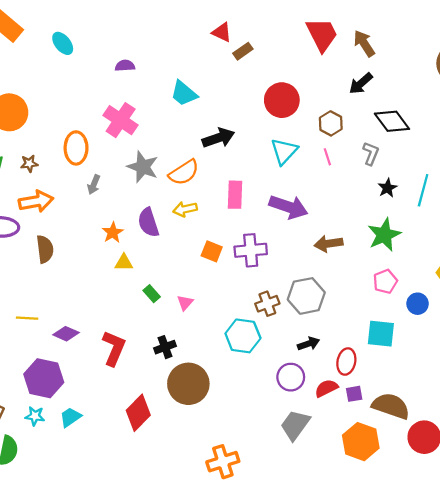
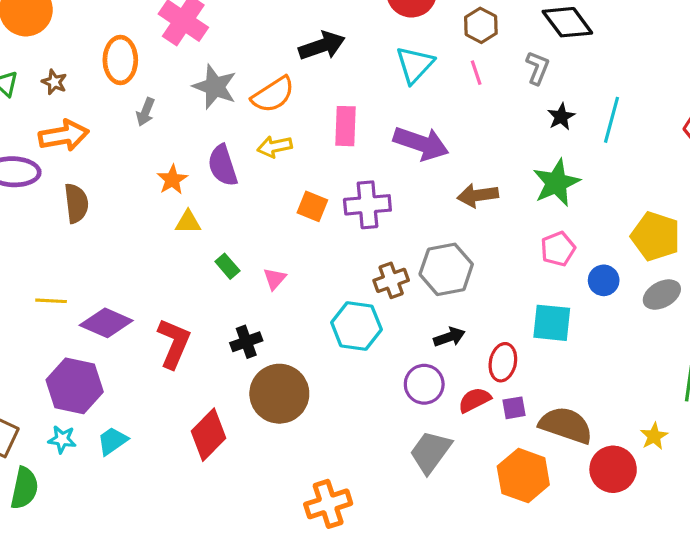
brown star: (29, 164) -> (54, 82), turned 30
purple diamond: (66, 334) -> (106, 323), size x1.4

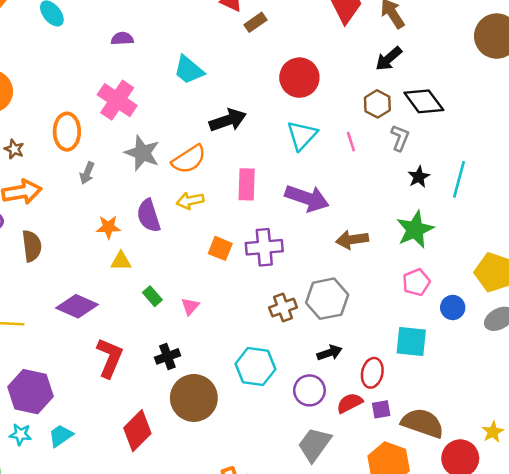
brown hexagon: (481, 25) -> (377, 104), moved
orange star: (172, 180) -> (108, 227), turned 30
purple diamond: (106, 323) -> (77, 306), moved
cyan hexagon: (356, 326) -> (255, 367), moved

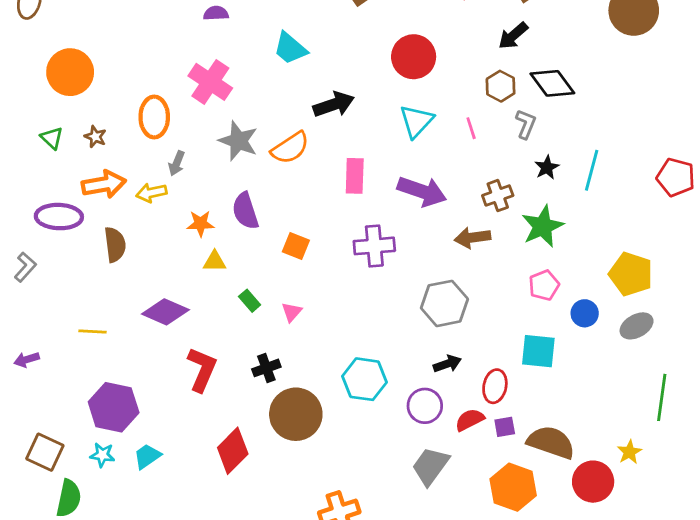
yellow arrow: (190, 201) -> (151, 193), moved
orange square: (220, 248) -> (296, 246), moved
brown cross: (283, 307) -> (498, 196), moved

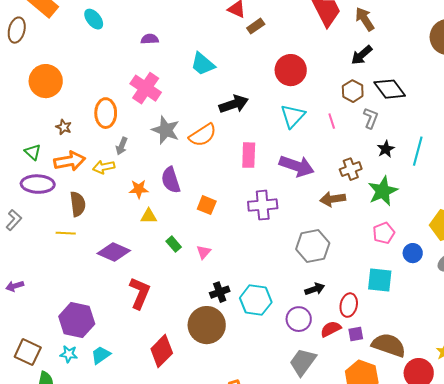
green triangle: (52, 138) -> (33, 152), moved
yellow line: (93, 332) -> (66, 233), moved
black cross: (266, 368) -> (220, 292), moved

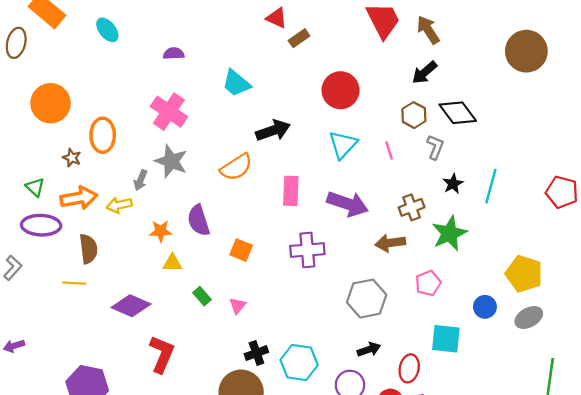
orange ellipse: (106, 113) -> (103, 135), moved
gray star: (166, 130) -> (171, 161), moved
pink pentagon: (384, 233) -> (428, 283), moved

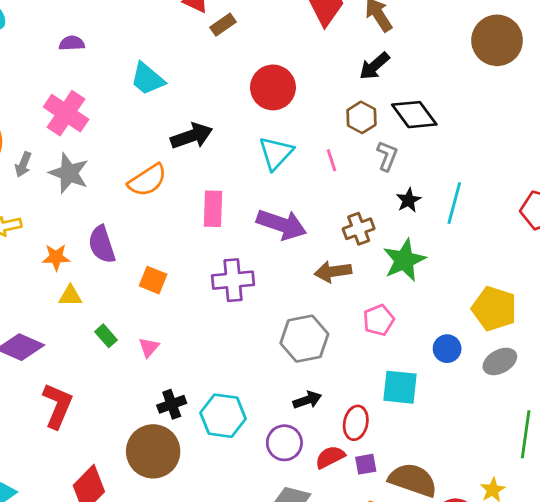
gray arrow: (140, 180) -> (23, 165), moved

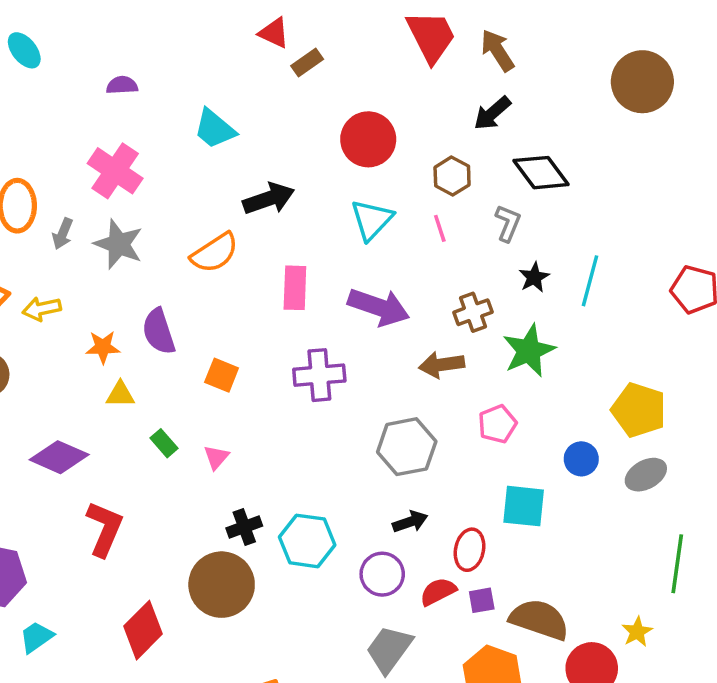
brown hexagon: (361, 117) -> (452, 176), moved

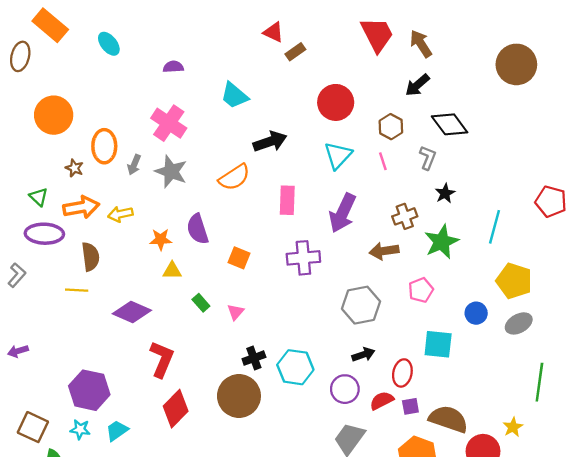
cyan line: (590, 281) -> (495, 227), moved
purple arrow: (379, 307) -> (343, 213), turned 96
red diamond: (143, 630) -> (176, 409), moved

